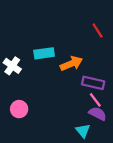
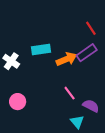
purple rectangle: (93, 83) -> (87, 53), moved, turned -48
pink line: (95, 100) -> (70, 93), moved

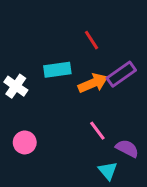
red line: (91, 28) -> (91, 40), moved

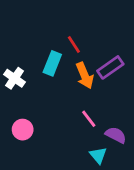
red line: (91, 40) -> (74, 45), moved
cyan rectangle: (57, 70) -> (52, 63), turned -60
orange arrow: (93, 83) -> (85, 76), turned 90

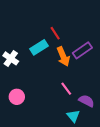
cyan rectangle: (52, 63) -> (39, 47), turned 36

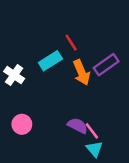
pink line: (66, 89) -> (92, 131), moved
purple semicircle: (86, 101) -> (78, 126), moved

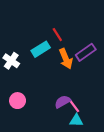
purple semicircle: (78, 126) -> (63, 102), turned -56
cyan triangle: (94, 149) -> (76, 121), turned -48

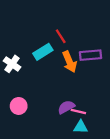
purple rectangle: (86, 52) -> (91, 55), turned 30
pink line: (74, 106) -> (78, 112), turned -40

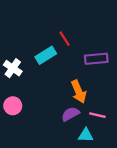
orange arrow: (70, 62) -> (79, 92), moved
pink circle: (19, 106) -> (13, 106), moved
pink line: (78, 112) -> (97, 115), moved

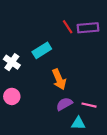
red line: (65, 39) -> (68, 27), moved
purple rectangle: (96, 59) -> (88, 28), moved
orange arrow: (79, 92) -> (59, 79), moved

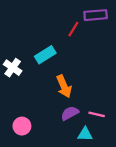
red line: (68, 27) -> (73, 29), turned 64
purple rectangle: (88, 28) -> (96, 15), moved
pink circle: (12, 96) -> (22, 126), moved

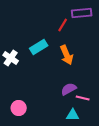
orange arrow: (64, 86) -> (67, 55), moved
purple semicircle: (70, 113) -> (69, 89), moved

